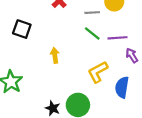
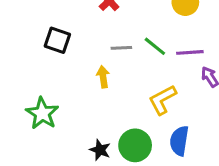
gray line: (92, 13) -> (121, 48), moved
blue semicircle: (122, 87) -> (179, 141), moved

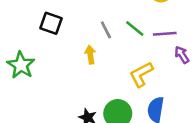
gray line: (121, 48) -> (106, 30), turned 66
green star: (42, 113) -> (21, 65), moved

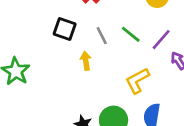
black square: (51, 23) -> (65, 29), moved
purple line: (165, 34) -> (161, 40), turned -45

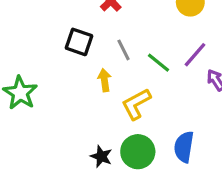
green line: (131, 34) -> (158, 63), moved
yellow L-shape: (137, 81) -> (136, 104), moved

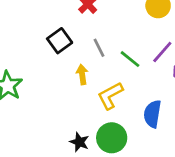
black square: (79, 42) -> (60, 41), turned 35
blue semicircle: (184, 147) -> (152, 114), moved

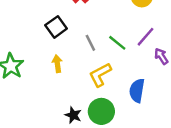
gray line: (99, 48) -> (90, 43), moved
yellow arrow: (82, 74) -> (57, 64), moved

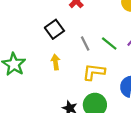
yellow L-shape: (100, 75) -> (94, 72), turned 35

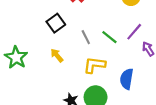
yellow arrow: (55, 62) -> (57, 55), turned -32

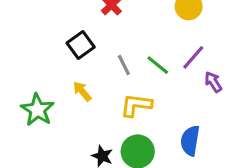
green star: (16, 57) -> (37, 110), moved
blue semicircle: (127, 79) -> (190, 141), moved

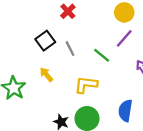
purple line: (193, 57) -> (124, 38), moved
gray line: (124, 65) -> (70, 49), moved

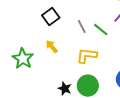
gray line: (70, 49) -> (82, 27), moved

